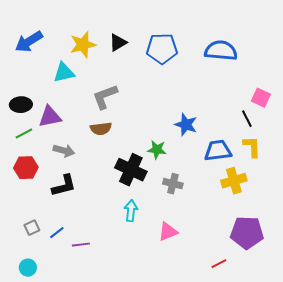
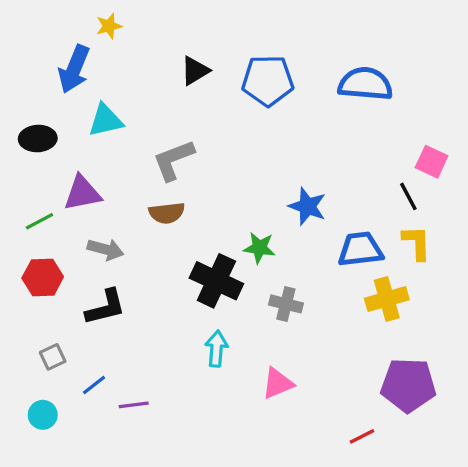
blue arrow: (29, 42) -> (74, 69), moved, turned -36
yellow star: (83, 45) -> (109, 26), moved, size x0.6
black ellipse: (21, 105) -> (38, 139), moved
gray square: (32, 228) -> (53, 357), moved
cyan circle: (28, 268) -> (43, 415), moved

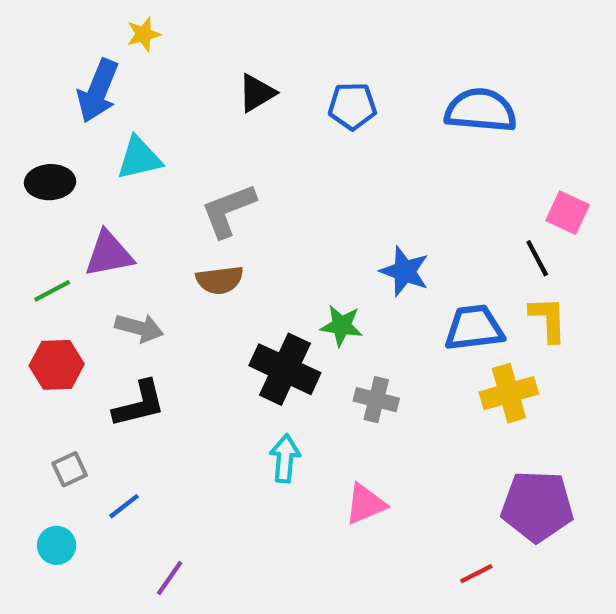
blue pentagon: (268, 81) -> (352, 106), size x0.7
purple line: (134, 405) -> (170, 578), moved, turned -48

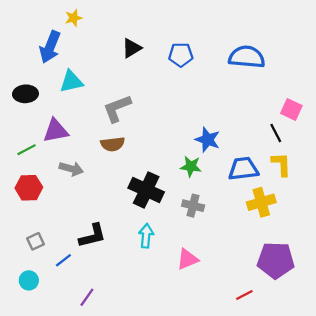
green star: (341, 326) -> (191, 166), moved
black L-shape: (139, 404) -> (93, 236), moved

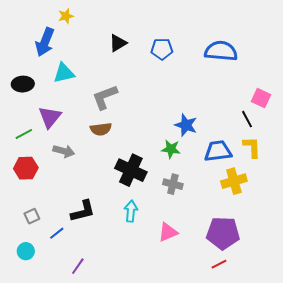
purple triangle: (56, 131) -> (50, 117), turned -40
purple pentagon: (276, 260) -> (223, 233), moved

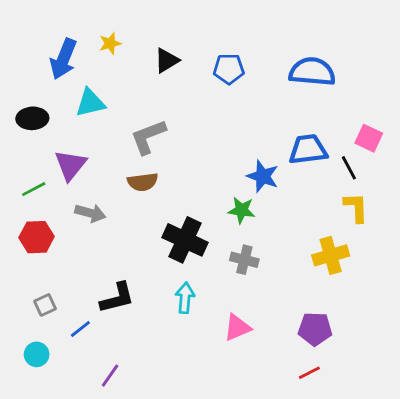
yellow star: (66, 16) -> (110, 43), moved
blue trapezoid: (218, 151) -> (308, 149), moved
purple pentagon: (223, 233) -> (315, 329), size x0.7

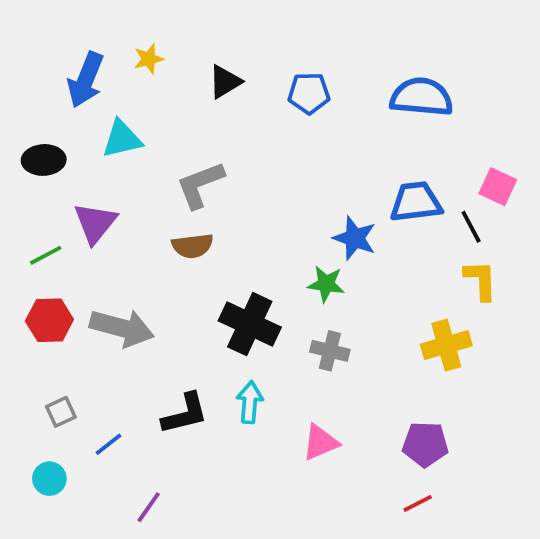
gray arrow: (90, 213) -> (122, 328), moved, size x1.5
black L-shape: (117, 298) -> (185, 414), moved

